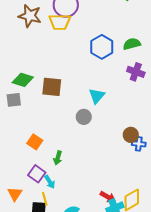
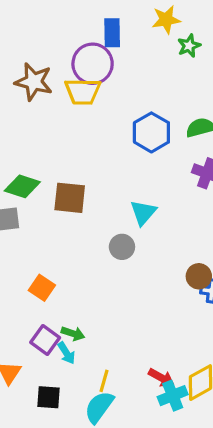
green arrow: (58, 158) -> (73, 333), moved, turned -88
yellow line: (45, 199) -> (104, 381), moved, turned 32

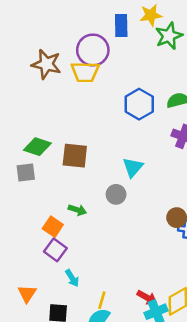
blue rectangle: (112, 33) -> (121, 26), moved
green star: (189, 46) -> (169, 36), size x1.5
green arrow: (73, 333) -> (77, 210), moved
purple square: (45, 340) -> (55, 250), moved

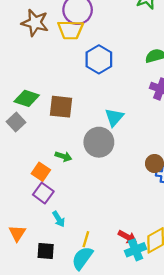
blue hexagon: (139, 104) -> (99, 59), moved
gray square: (26, 172) -> (16, 122), turned -36
gray circle: (116, 194) -> (99, 142), size x1.6

